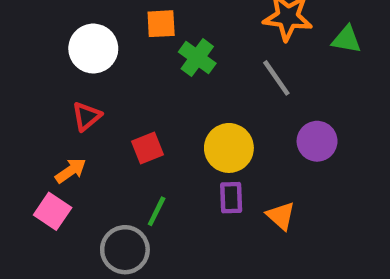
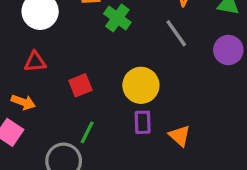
red triangle: (87, 116) -> (35, 62), turned 35
purple circle: (317, 141) -> (228, 50), moved
orange arrow: (71, 171) -> (23, 102), turned 55

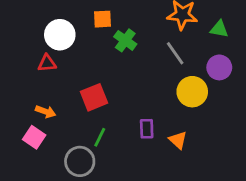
red triangle: (35, 62) -> (47, 63), moved
red square: (80, 85) -> (94, 97), size x1.4
yellow circle: (141, 85) -> (192, 92), moved

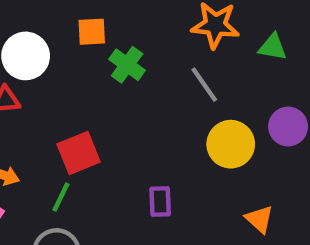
purple circle: (219, 67) -> (288, 127), moved
green line: (100, 137) -> (61, 197), moved
orange triangle: (178, 140) -> (259, 219), moved

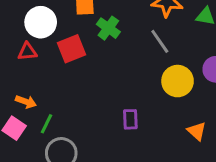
red square: (79, 153) -> (72, 49), moved
green line: (61, 197) -> (47, 124), moved

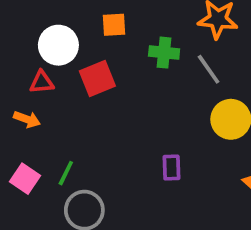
green cross: (108, 28) -> (164, 53), moved, turned -30
orange arrow: (26, 102) -> (27, 119), moved

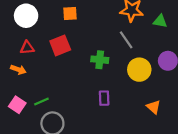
white circle: (58, 45) -> (26, 16), moved
green cross: (164, 53) -> (100, 60), moved
green line: (66, 173) -> (41, 101), turned 40

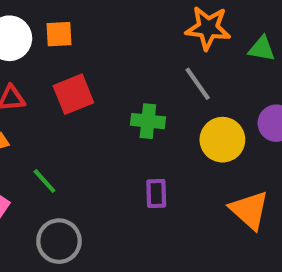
orange square: (70, 14) -> (59, 34), moved
green line: (41, 101) -> (44, 181), moved, turned 72
orange triangle: (154, 107) -> (249, 210), size x1.5

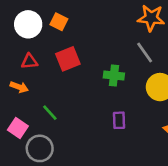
orange square: (59, 34) -> (59, 22), turned 30
gray circle: (59, 241) -> (40, 148), moved

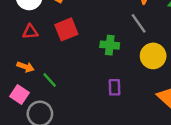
orange arrow: (19, 87) -> (25, 67), moved

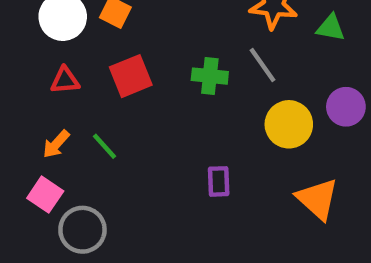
green cross: (110, 45) -> (210, 76), moved
orange arrow: (25, 67) -> (56, 144), turned 112
green line: (50, 80) -> (104, 146), moved

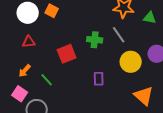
red square: (131, 76) -> (67, 54), moved
green line: (104, 146) -> (47, 80), moved
purple rectangle: (219, 181) -> (99, 79), moved

